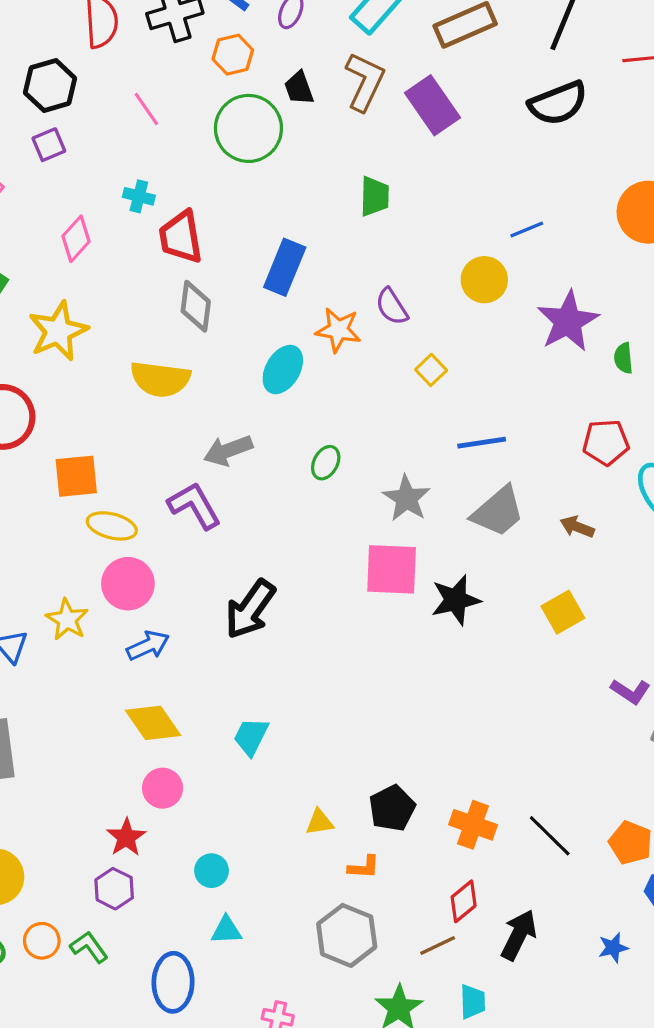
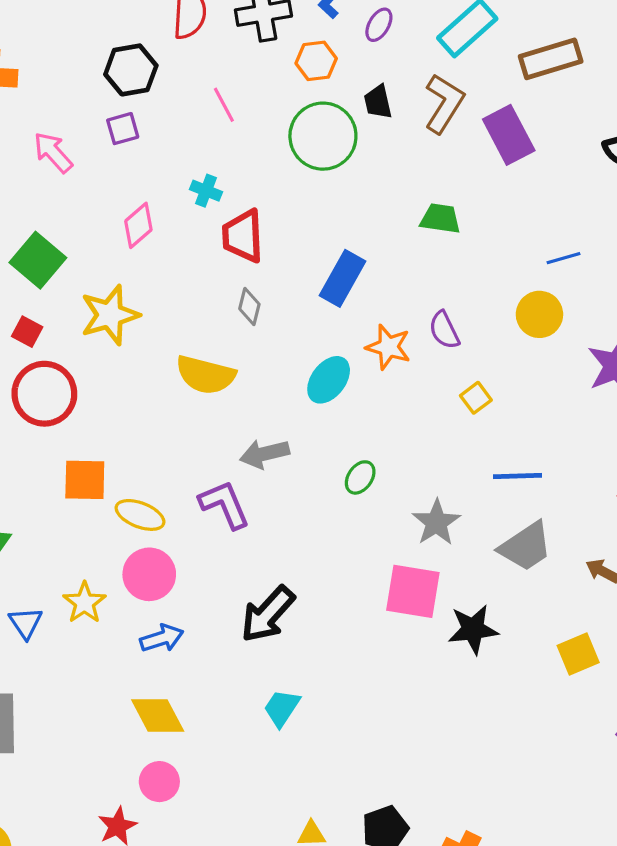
green trapezoid: (375, 196) -> (440, 219), turned -90
blue line: (527, 229) -> (563, 258), moved
gray diamond: (196, 306) -> (249, 307), size x0.7
orange square: (76, 476) -> (85, 480), moved
cyan trapezoid: (251, 737) -> (282, 708), moved

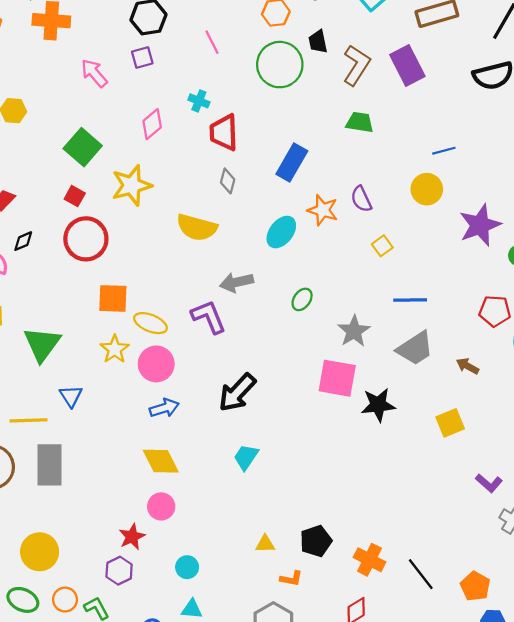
brown L-shape: (444, 103) -> (357, 65), moved
yellow star: (84, 603) -> (115, 349), moved

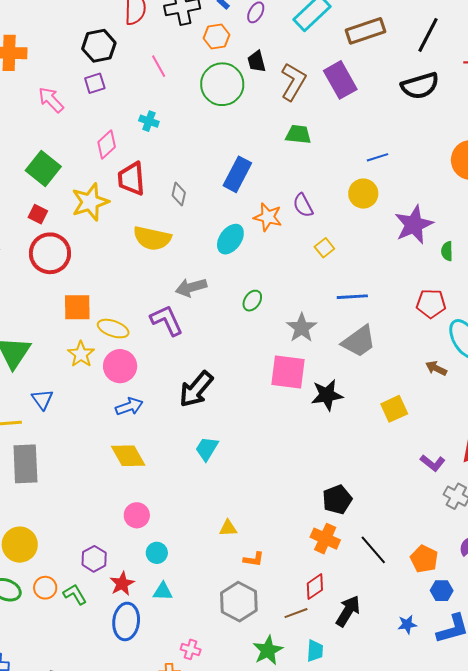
red trapezoid: (224, 132) -> (131, 179), moved
brown arrow: (468, 366) -> (436, 368), moved
pink circle: (161, 506) -> (137, 515), moved
red star: (132, 537) -> (122, 584), moved
black pentagon: (316, 541) -> (337, 500), moved

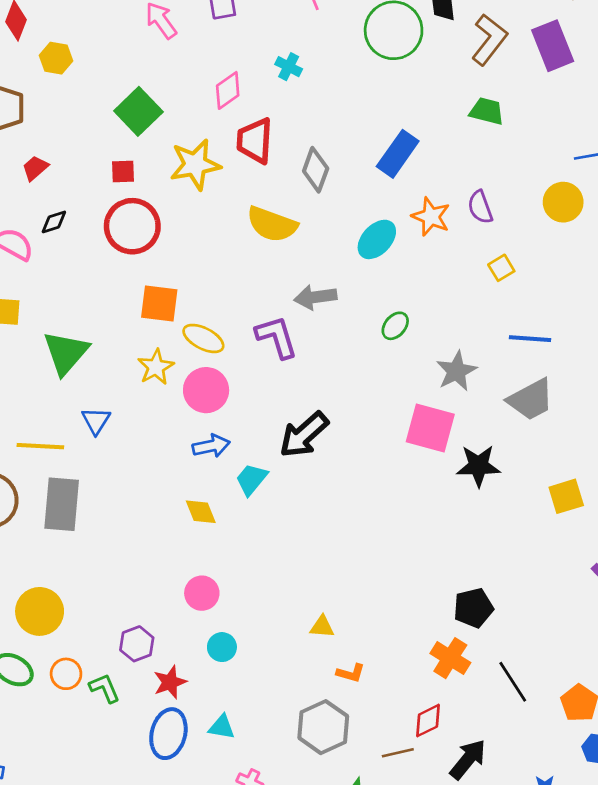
gray diamond: (179, 194) -> (316, 170), size x1.4
red square: (38, 214) -> (123, 171), turned -36
cyan trapezoid: (207, 449) -> (251, 479), moved
yellow diamond: (128, 456) -> (201, 512), size x0.7
cyan triangle: (163, 591) -> (222, 727), moved

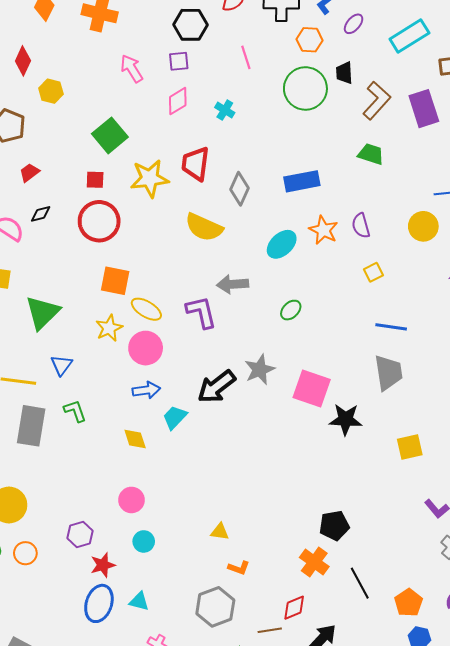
pink diamond: (228, 90) -> (178, 101), moved
blue rectangle: (398, 154) -> (302, 181), turned 40
gray star: (456, 371) -> (260, 370), moved
gray trapezoid: (531, 400) -> (388, 373), turned -75
green L-shape: (105, 688) -> (75, 411), moved

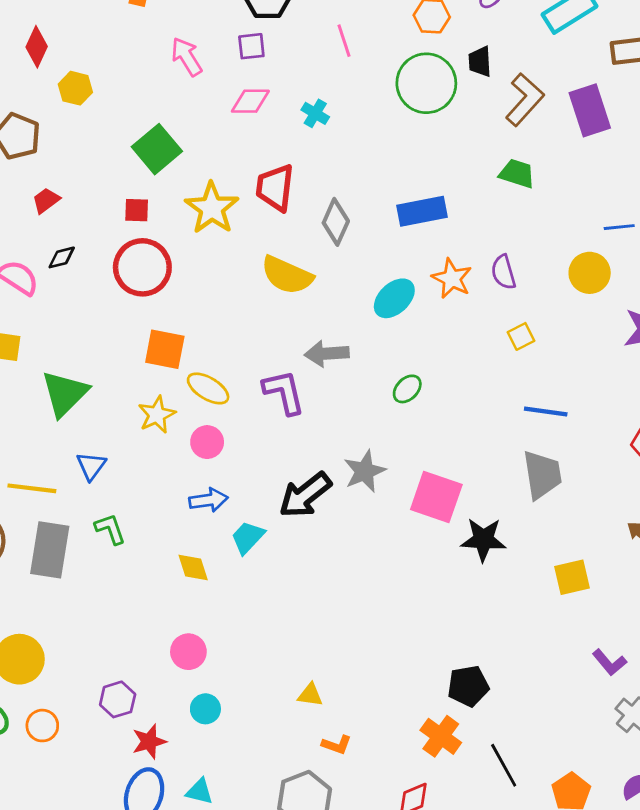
pink diamond: (178, 101) -> (250, 101), turned 32
yellow star: (150, 178) -> (212, 208), turned -30
pink circle: (146, 348) -> (207, 442), size x0.7

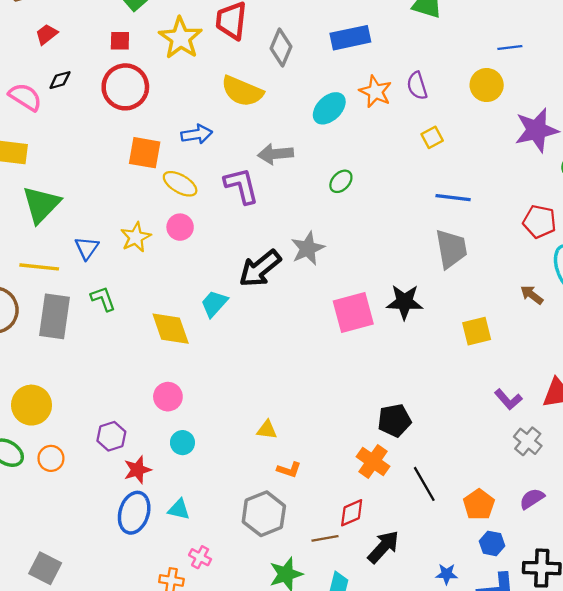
green triangle: (65, 393) -> (41, 204), moved
yellow star: (157, 415) -> (136, 237), moved
pink square: (436, 497) -> (353, 312), moved, turned -33
blue arrow: (208, 500) -> (197, 134), moved
yellow diamond: (193, 567) -> (171, 329), size x1.5

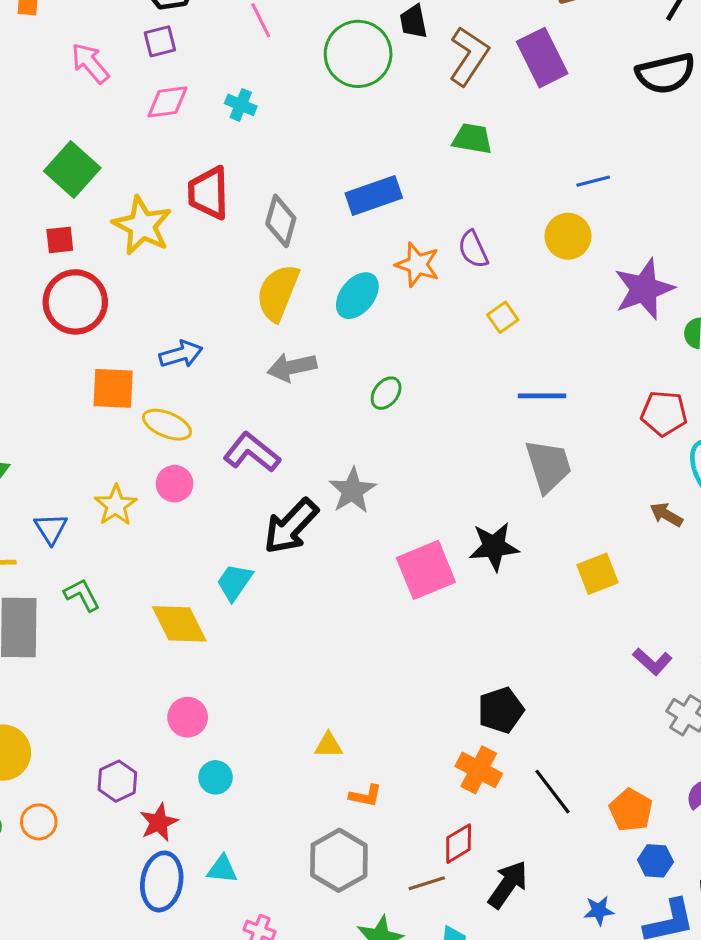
yellow semicircle: (242, 91) -> (278, 293), moved, turned 96
purple L-shape: (241, 186) -> (252, 452), moved, turned -30

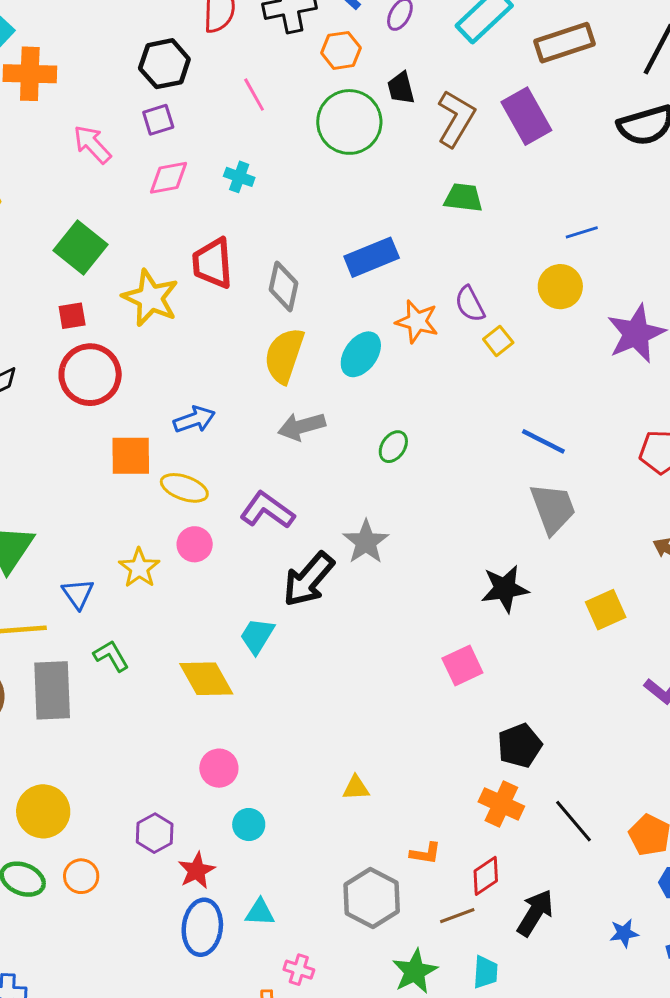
yellow square: (503, 317) -> (498, 341), moved
blue line: (542, 396) -> (543, 441), turned 30
pink square: (426, 570) -> (462, 666), moved, size x0.7
orange L-shape: (366, 796) -> (425, 853), moved

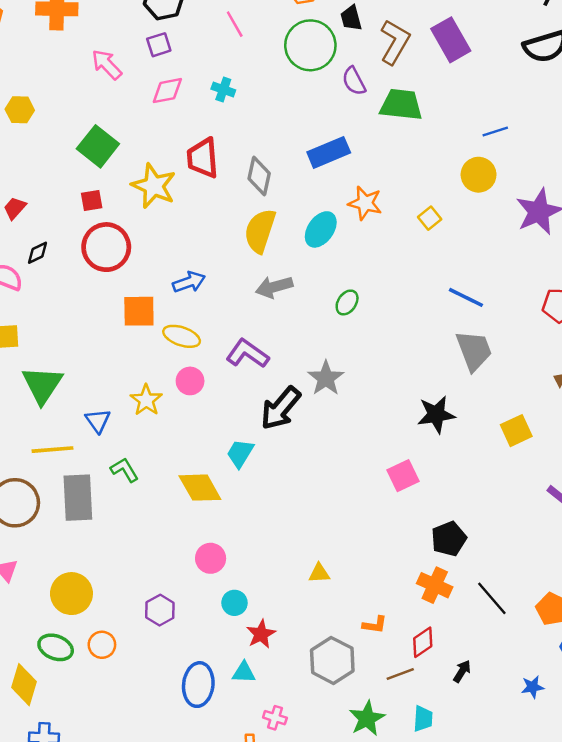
green trapezoid: (463, 198) -> (401, 105), size x1.4
purple semicircle: (470, 304) -> (354, 81), moved
red star: (197, 871) -> (261, 634), moved
black arrow: (535, 913) -> (462, 671), size x0.6

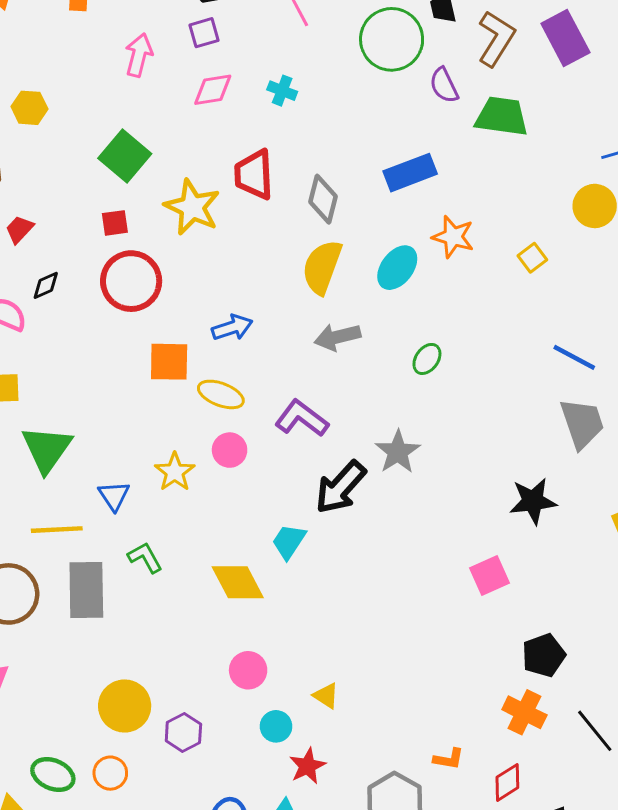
pink arrow: (107, 64) -> (139, 55), turned 56
yellow triangle: (319, 573) -> (326, 696), moved, turned 35
yellow circle: (71, 594) -> (125, 706), moved

